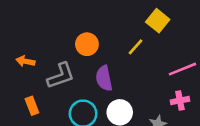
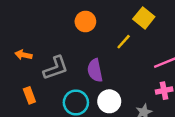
orange circle: (87, 44) -> (85, 21), moved

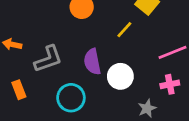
white circle: (109, 101) -> (120, 76), moved

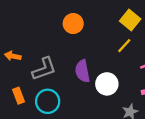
yellow line: (124, 30) -> (124, 46), moved
cyan circle: (71, 98) -> (48, 101), moved

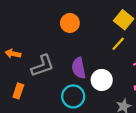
orange rectangle: (19, 96) -> (18, 91), turned 40
cyan circle: (48, 101) -> (73, 96), moved

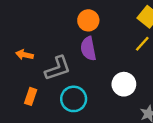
purple semicircle: (79, 68) -> (88, 49), moved
cyan circle: (73, 96) -> (74, 99), moved

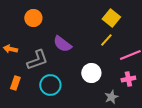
orange circle: (88, 20) -> (33, 18), moved
purple semicircle: (88, 49) -> (62, 44), turned -42

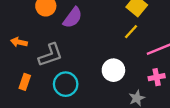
purple semicircle: (62, 44) -> (73, 18), moved, turned -90

